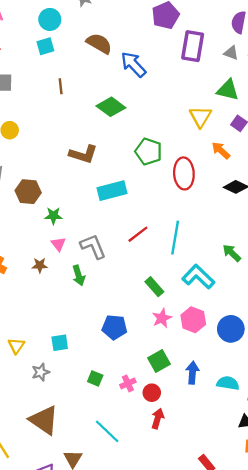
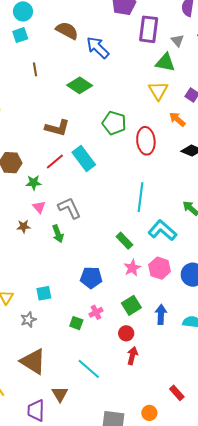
gray triangle: (231, 53) -> (177, 41), moved, turned 32
green triangle: (228, 90) -> (165, 62), moved
cyan rectangle: (112, 191) -> (84, 158), turned 70
red line: (138, 234) -> (55, 161), moved
pink cross: (128, 383) -> (96, 312), moved

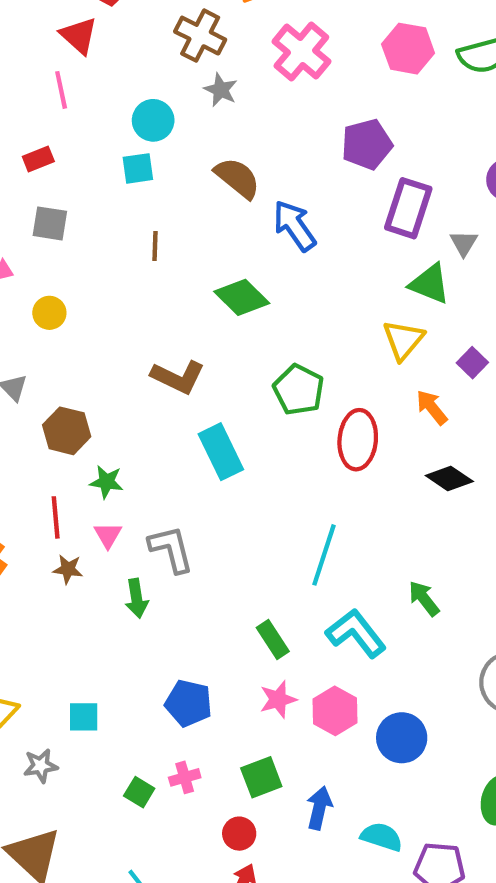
red line: (55, 161) -> (56, 517), moved, turned -66

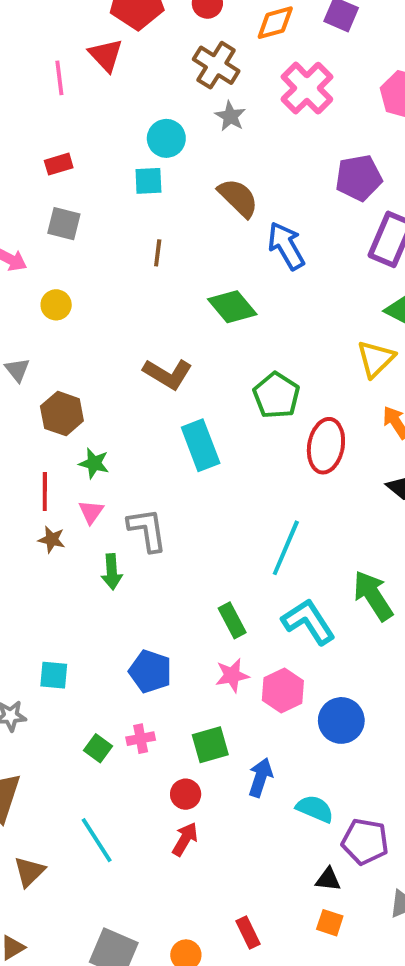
pink line: (61, 90) -> (59, 78), moved
green arrow: (424, 598) -> (373, 596), size x1.5

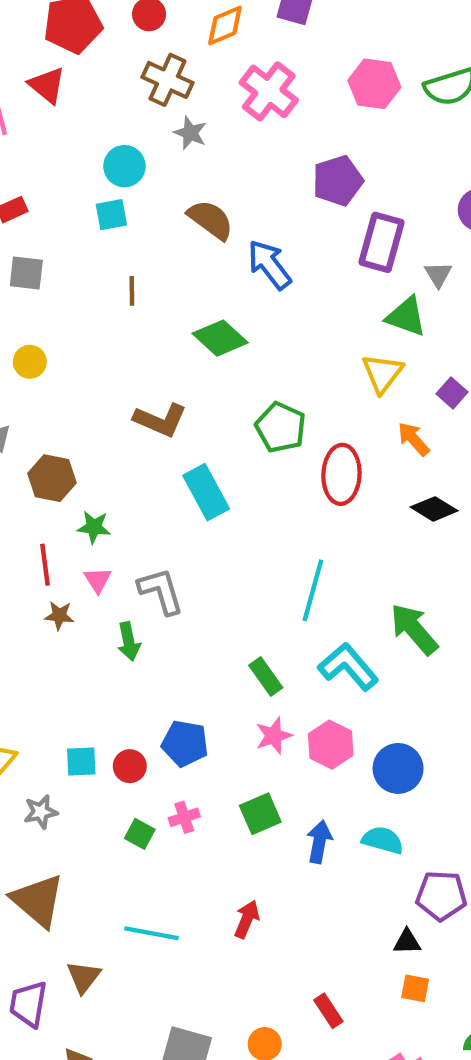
red circle: (186, 794) -> (130, 766), moved
cyan semicircle: (315, 809) -> (383, 840), moved
cyan line: (97, 840) -> (152, 933), turned -39

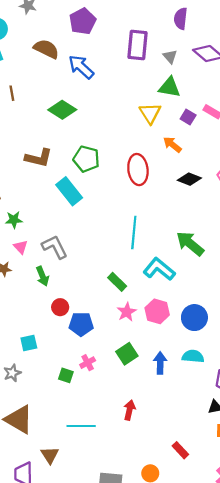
purple pentagon: (338, 181) -> (83, 21), moved
green triangle: (406, 316) -> (169, 87), moved
green pentagon: (281, 427) -> (86, 159), moved
red circle: (130, 766) -> (60, 307), moved

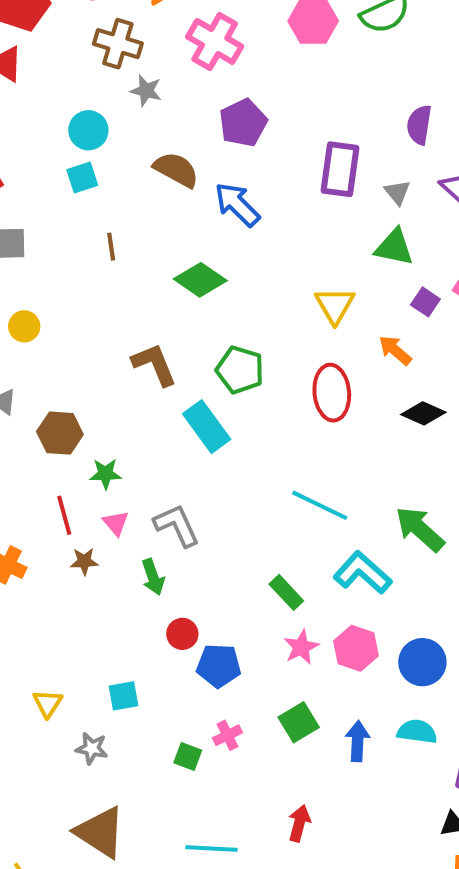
yellow triangle: (150, 113) -> (335, 305), moved
brown L-shape: (39, 158) -> (154, 364), turned -128
cyan line: (134, 233) -> (320, 505), turned -72
gray star: (12, 373) -> (92, 748), turned 30

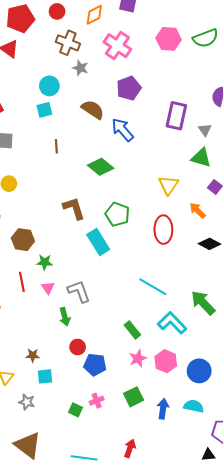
brown star: (84, 561) -> (33, 355), moved

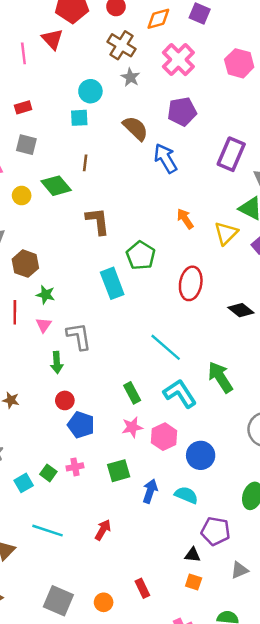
green diamond: (101, 167) -> (56, 186), moved
yellow triangle: (168, 185) -> (226, 233), moved
brown L-shape: (74, 208) -> (98, 221), moved
orange arrow: (197, 210) -> (185, 219), moved
cyan square: (45, 376) -> (24, 483), moved, turned -35

